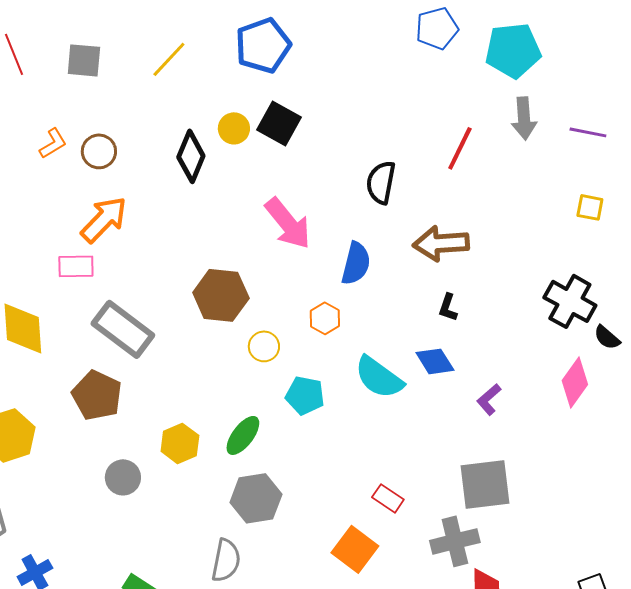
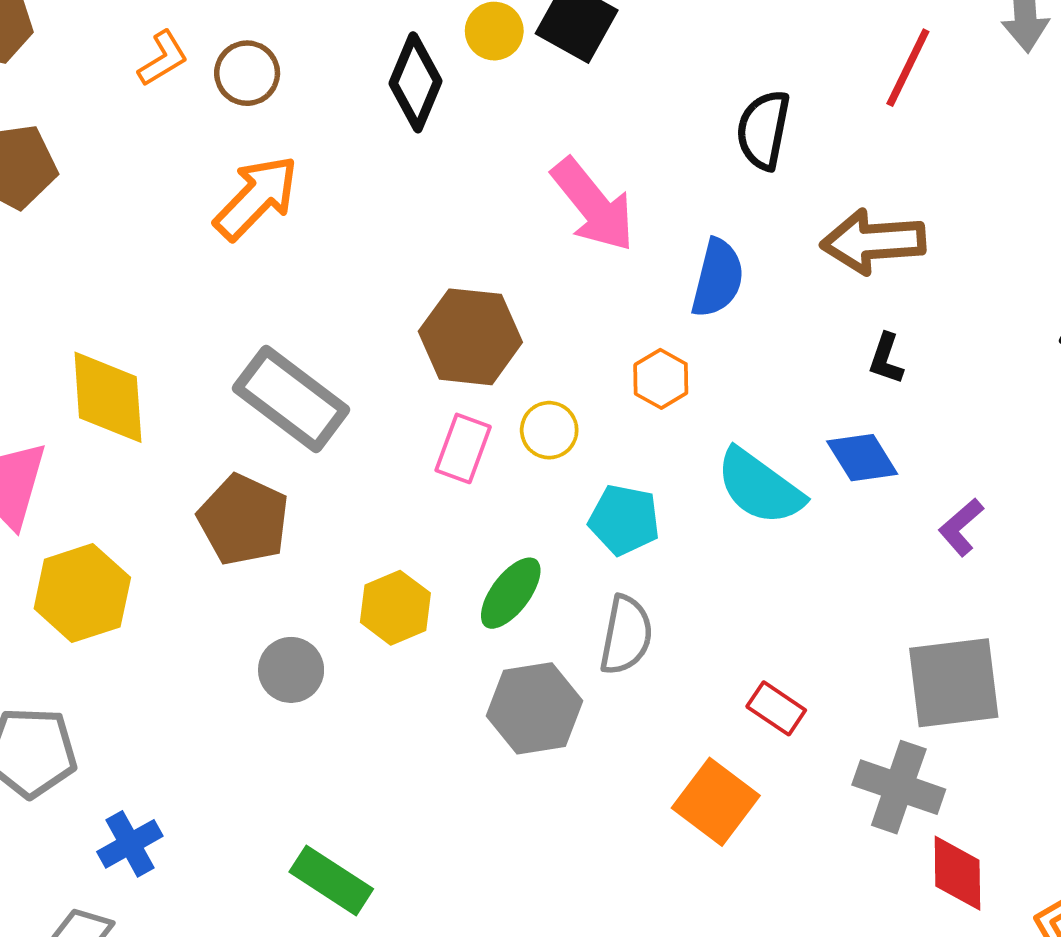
pink rectangle: (76, 266) -> (463, 448), moved, turned -69
gray cross: (455, 541) -> (899, 787), turned 33
gray semicircle: (226, 560) -> (626, 635), moved

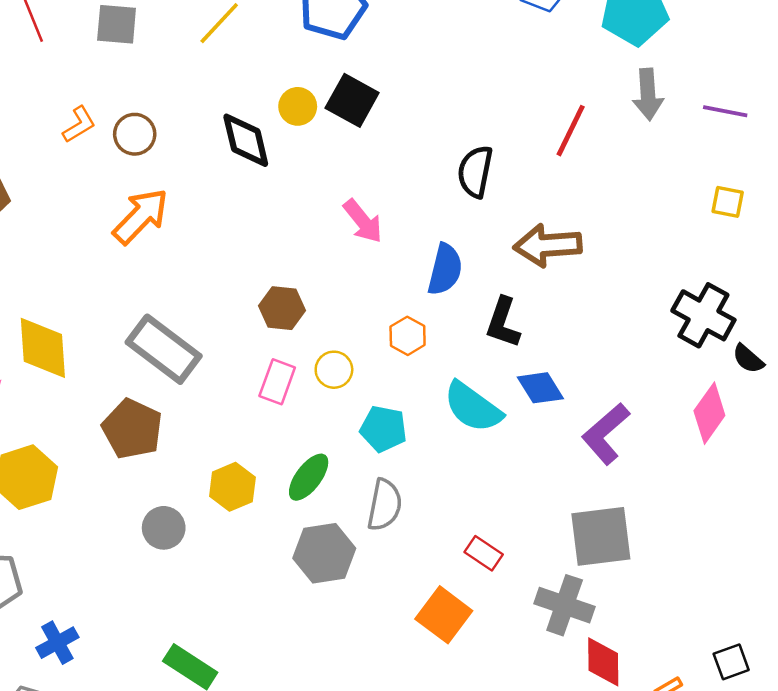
black diamond: (416, 82) -> (246, 140), turned -36
pink arrow: (593, 205) -> (363, 221), size x0.7
brown hexagon: (470, 337) -> (282, 308), size x0.7
black L-shape: (886, 359) -> (503, 323), moved, size x1.5
purple L-shape: (961, 527) -> (606, 434), size x1.6

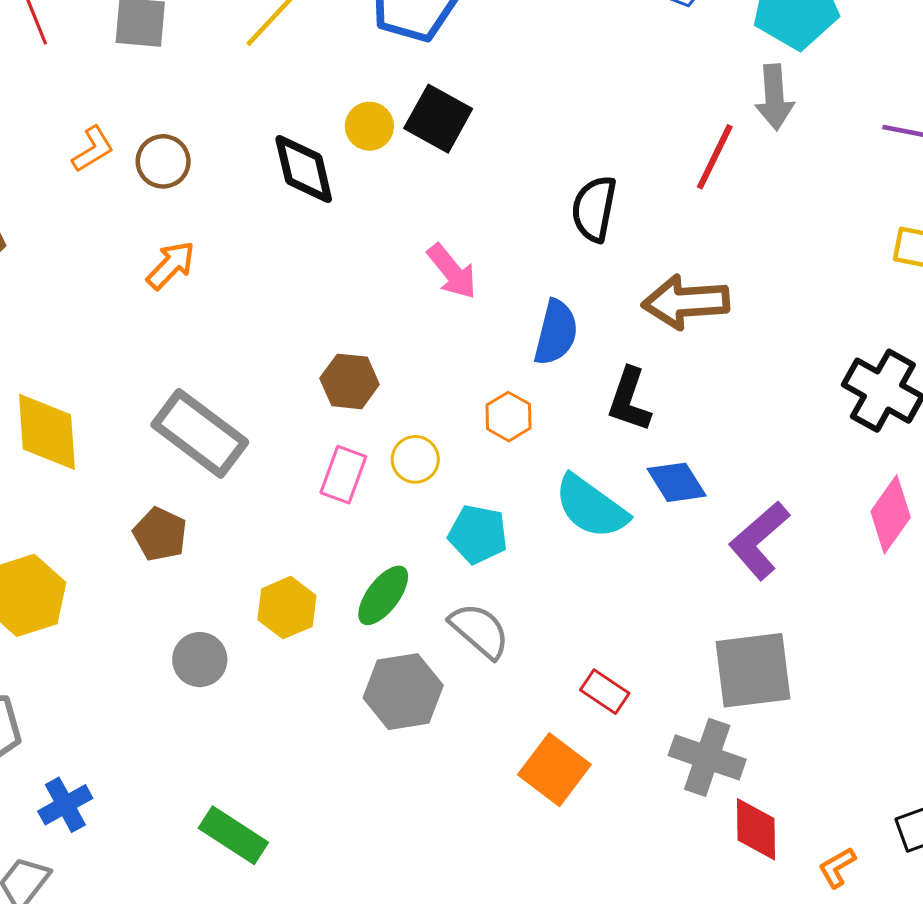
gray arrow: (648, 94) -> (774, 97), moved
orange arrow: (141, 216) -> (171, 265), size x0.7
brown pentagon: (132, 429) -> (160, 534), size x0.7
gray semicircle: (385, 505) -> (479, 631), turned -60

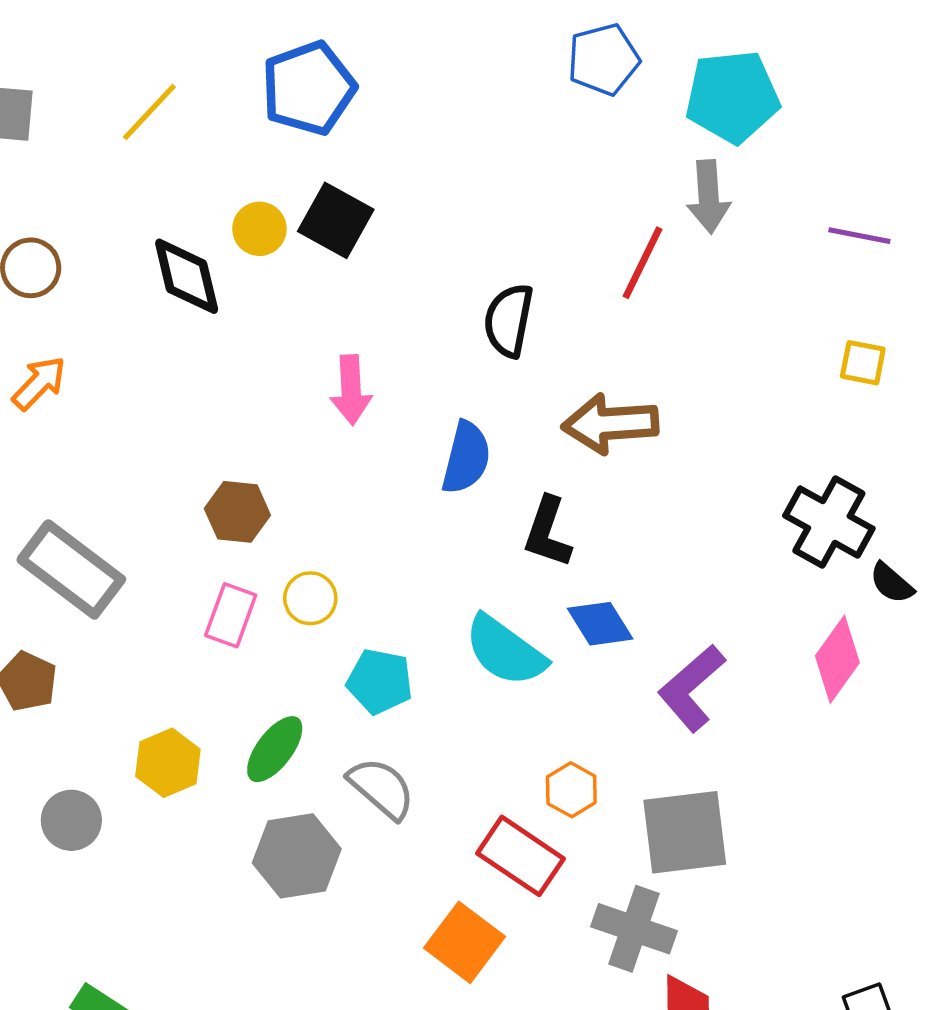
pink arrow: (452, 271) -> (351, 390), turned 36
orange hexagon: (508, 417) -> (571, 790), moved
red rectangle: (605, 692) -> (520, 856), size x1.6

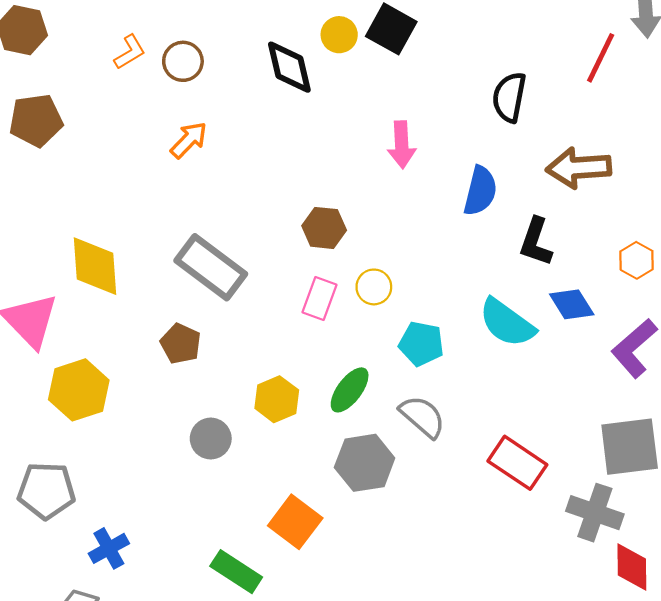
orange hexagon: (571, 790) -> (637, 260), moved
orange square: (465, 942) -> (295, 522), moved

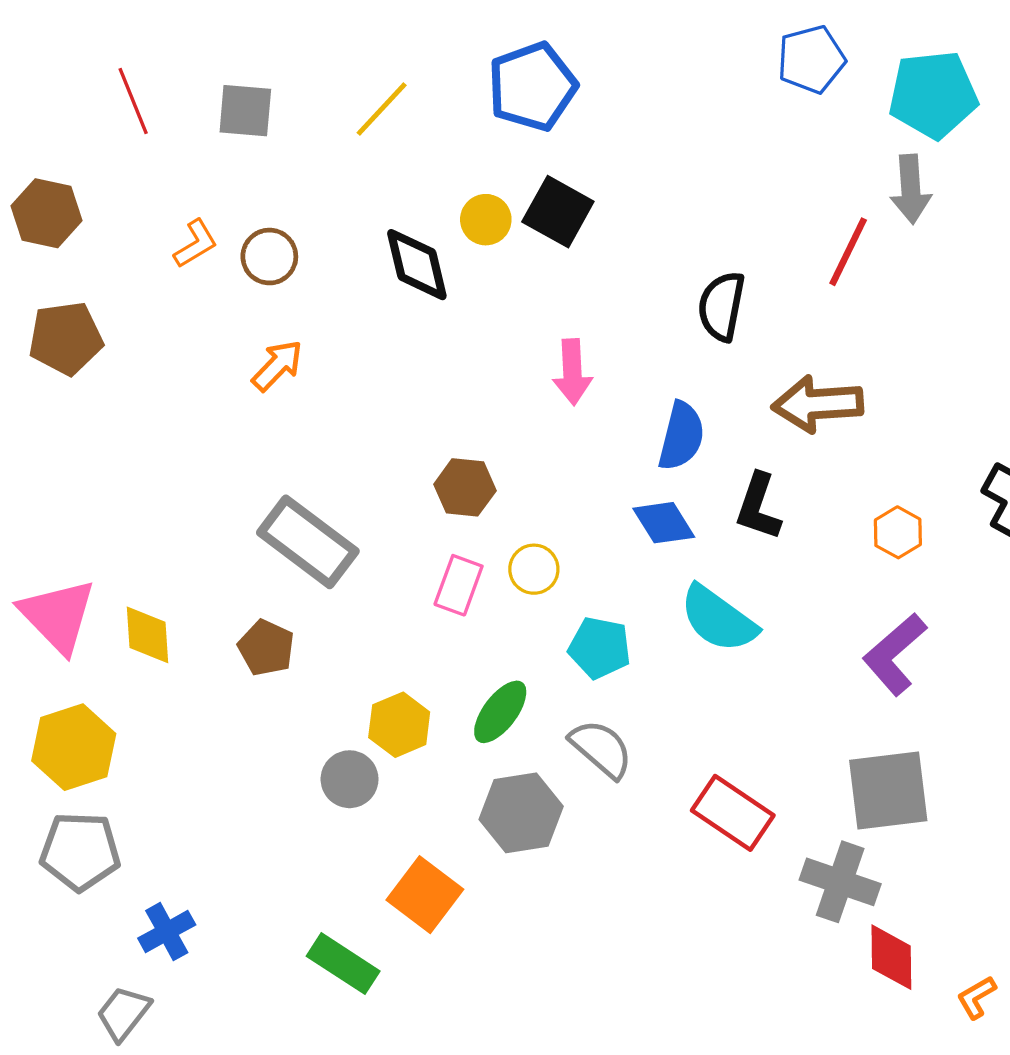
yellow diamond: (95, 266) -> (147, 635), moved, size x0.7
blue diamond: (572, 304) -> (664, 523), moved
yellow hexagon: (79, 390) -> (74, 747), moved
gray circle: (211, 439) -> (350, 779), moved

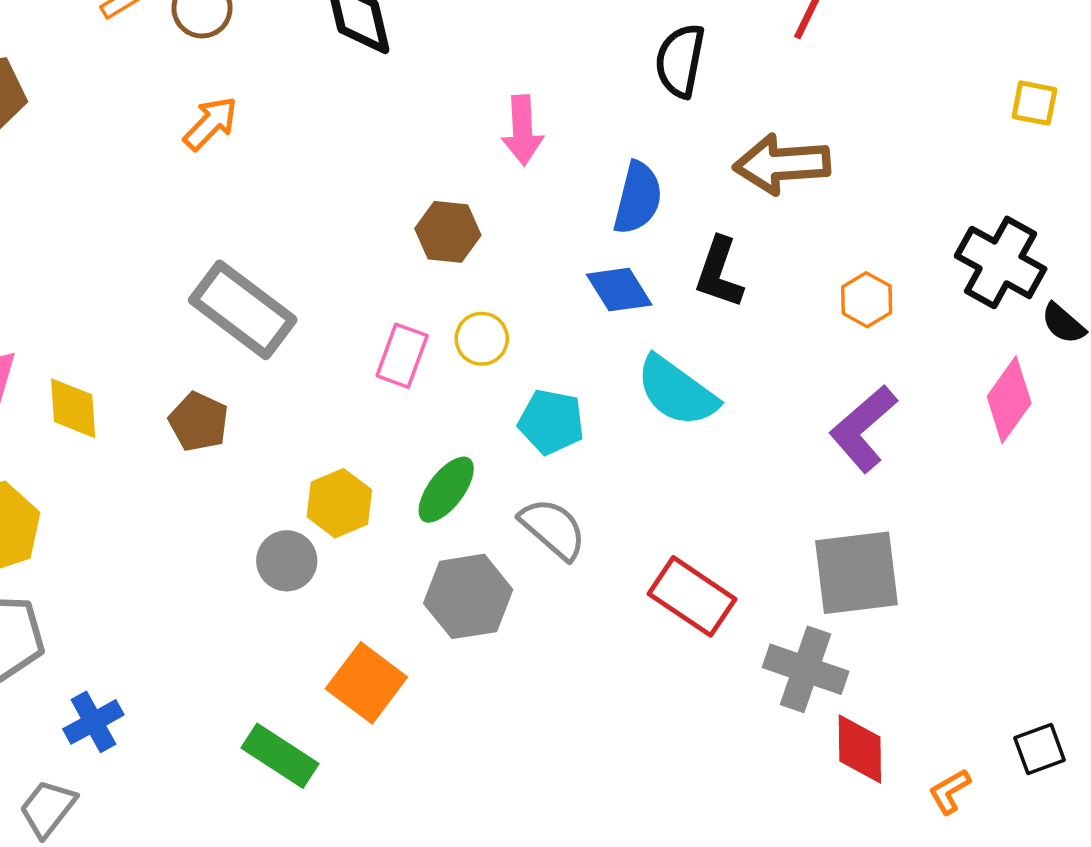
brown hexagon: (465, 487) -> (448, 232), moved

